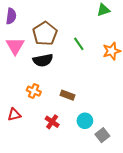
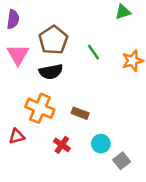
orange cross: (34, 91) -> (40, 108), size x1.6

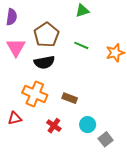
green triangle: (123, 12) -> (82, 11), moved
green line: (94, 52) -> (81, 45), turned -32

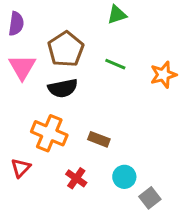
red triangle: (15, 118) -> (21, 168), turned -32

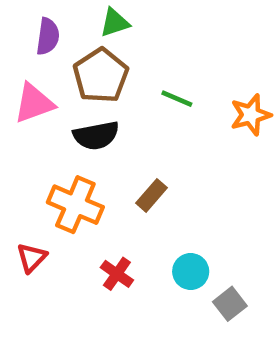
green triangle: (117, 15) -> (115, 23), moved
purple semicircle: (16, 24) -> (48, 36), moved
pink triangle: (22, 67) -> (34, 103), turned 40
brown rectangle: (99, 139) -> (151, 195), moved, turned -70

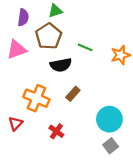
black semicircle: (96, 136) -> (61, 65), moved
cyan circle: (191, 271) -> (109, 119), moved, size x1.5

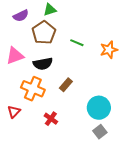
purple semicircle: (23, 17) -> (21, 16), turned 56
pink triangle: (17, 50) -> (15, 56), moved
black semicircle: (61, 65) -> (43, 64), moved

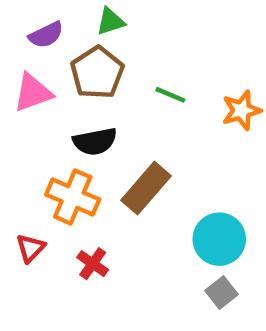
pink triangle: (15, 56) -> (33, 93), moved
brown rectangle: (66, 85) -> (146, 188), size x1.6
red cross: (51, 119) -> (93, 264), moved

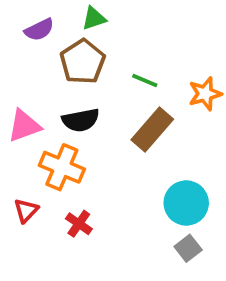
pink triangle: (33, 93) -> (24, 126), moved
brown rectangle: (146, 188) -> (152, 130), moved

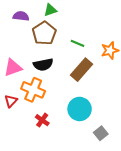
purple semicircle: (39, 30) -> (21, 16), turned -147
cyan circle: (186, 203) -> (80, 109), moved
red triangle: (26, 211) -> (11, 101), moved

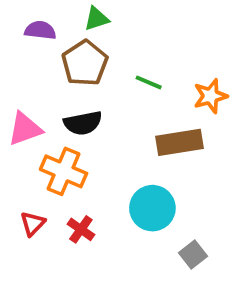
brown rectangle: (82, 70) -> (179, 142), moved, turned 40
red triangle: (11, 101) -> (33, 224), moved

